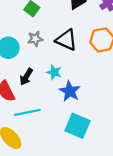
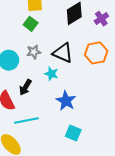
cyan star: (54, 72) -> (51, 74), moved
cyan square: (78, 126) -> (73, 133), size x0.7

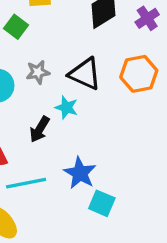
green square: (31, 24) -> (16, 27), moved
black arrow: (25, 87) -> (40, 129), moved
blue star: (66, 101) -> (80, 173), moved

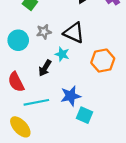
orange hexagon: (139, 74) -> (103, 61), moved
blue star: (80, 173) -> (71, 96), turned 30

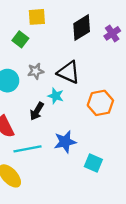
cyan square: (85, 115) -> (93, 163), moved

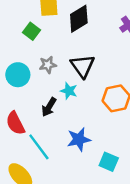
black diamond: (82, 28) -> (79, 19), moved
black triangle: (69, 72) -> (83, 66), turned 30
cyan line: (27, 149) -> (39, 147), turned 64

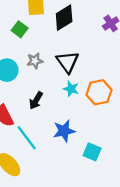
cyan star: (69, 91) -> (71, 89), moved

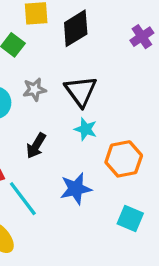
orange hexagon: (99, 92) -> (124, 159), moved
cyan square: (92, 152) -> (130, 218), moved

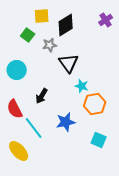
purple cross: (142, 37) -> (106, 20), moved
gray star: (34, 90) -> (50, 45), moved
cyan star: (86, 129) -> (82, 86), moved

